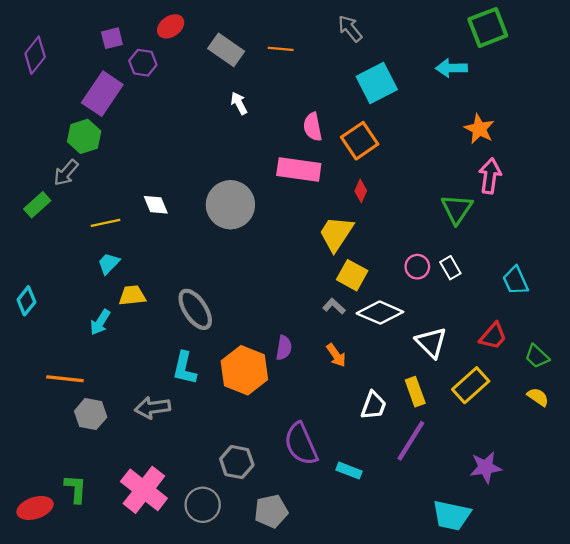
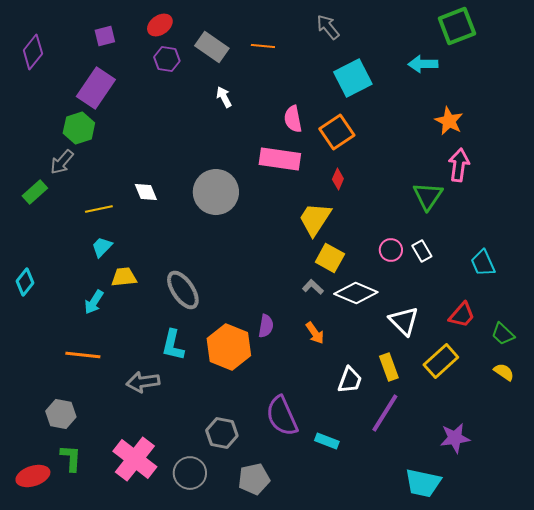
purple hexagon: (143, 63) -> (167, 59), moved
orange line: (65, 379) -> (83, 355), moved
gray hexagon: (91, 414) -> (61, 414), moved

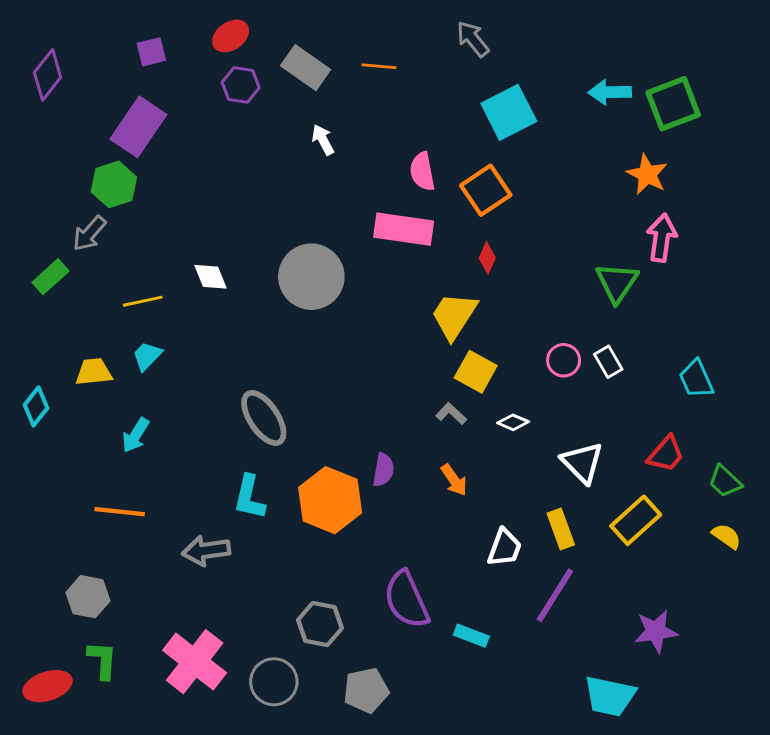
green square: (457, 26) -> (673, 104), moved
yellow trapezoid: (124, 277) -> (94, 372), moved
white diamond: (356, 293) -> (513, 422), size x0.5

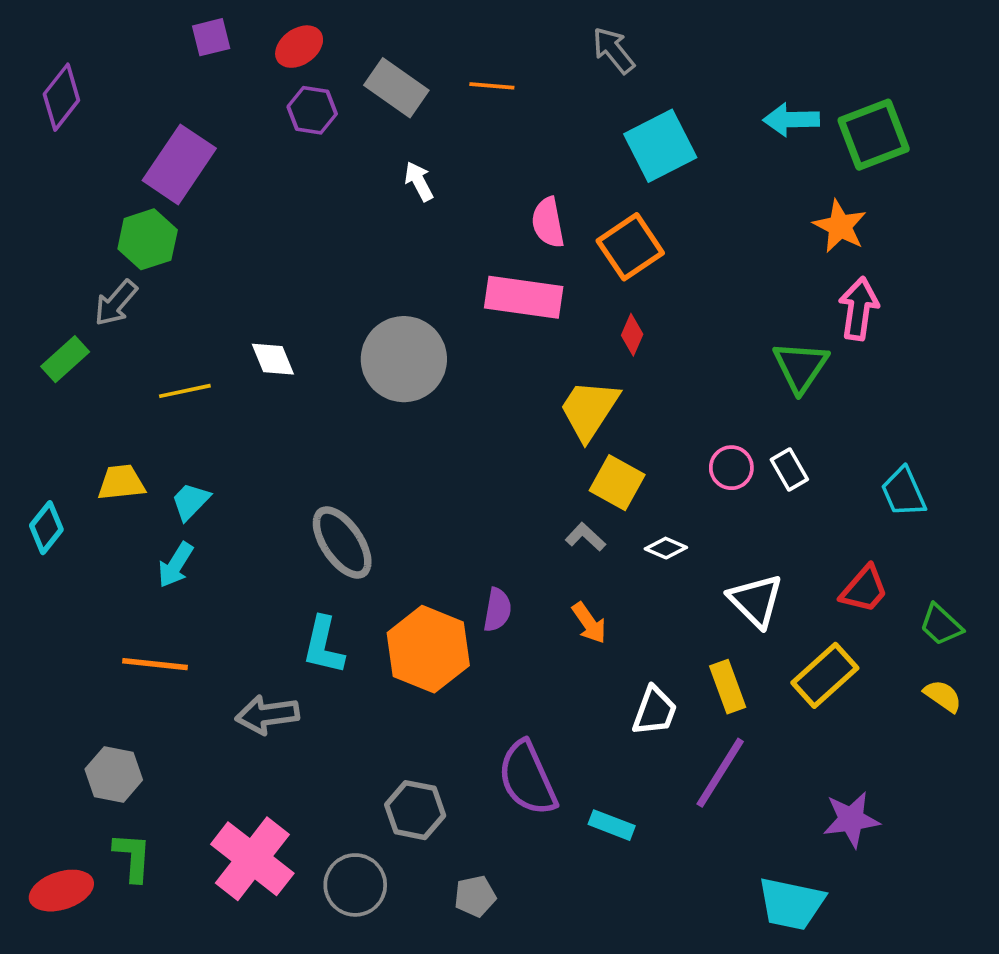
purple square: (151, 52) -> (211, 37), moved
cyan trapezoid: (147, 356) -> (191, 501), moved
gray pentagon: (366, 690) -> (475, 896), size x0.7

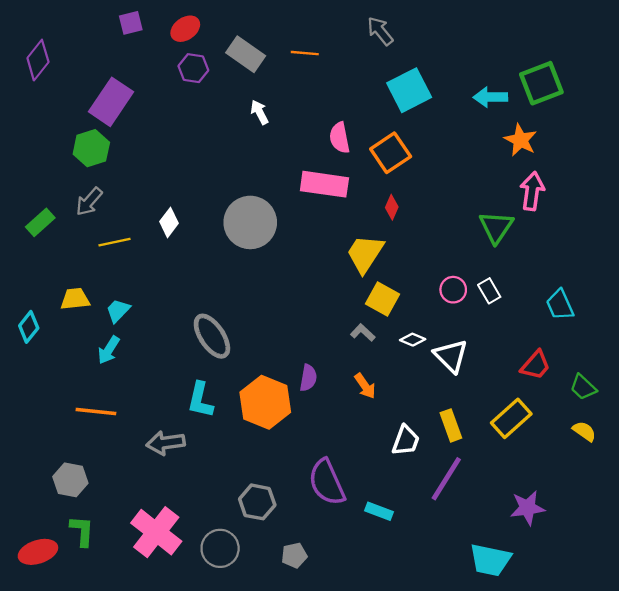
cyan arrow: (791, 120) -> (490, 97), moved
gray arrow: (116, 303) -> (89, 202), moved
white diamond: (273, 359) -> (169, 222), turned 60
white triangle: (756, 601) -> (451, 356), moved

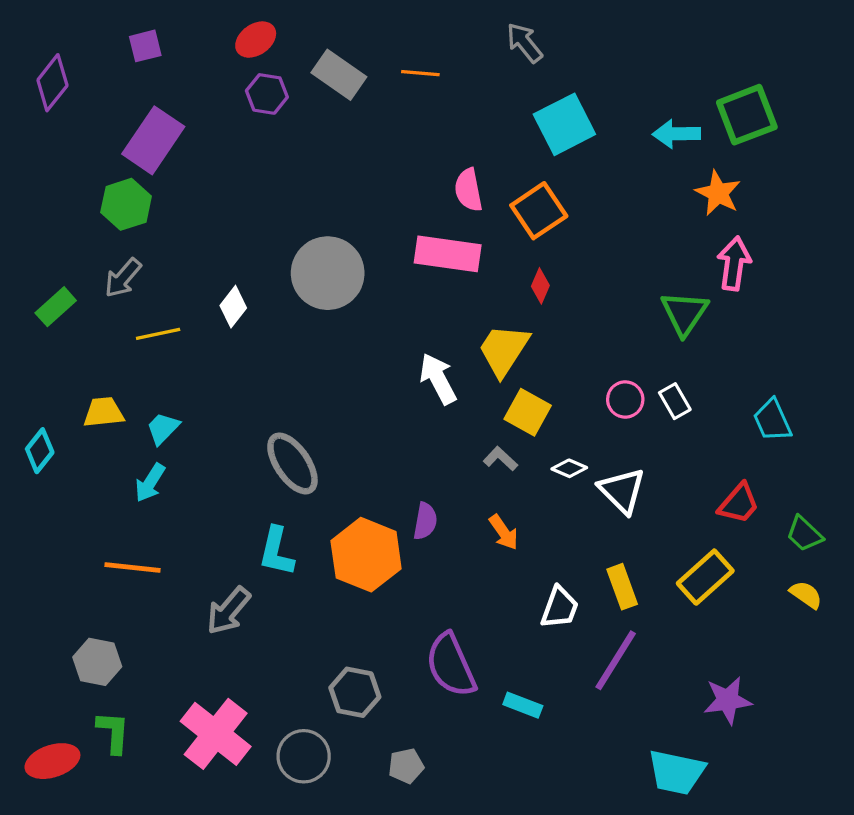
purple square: (131, 23) -> (145, 46), moved
white arrow: (260, 112) -> (438, 379), moved, size x1.5
gray circle: (250, 222) -> (328, 273), moved
gray arrow: (166, 443) -> (228, 611), turned -42

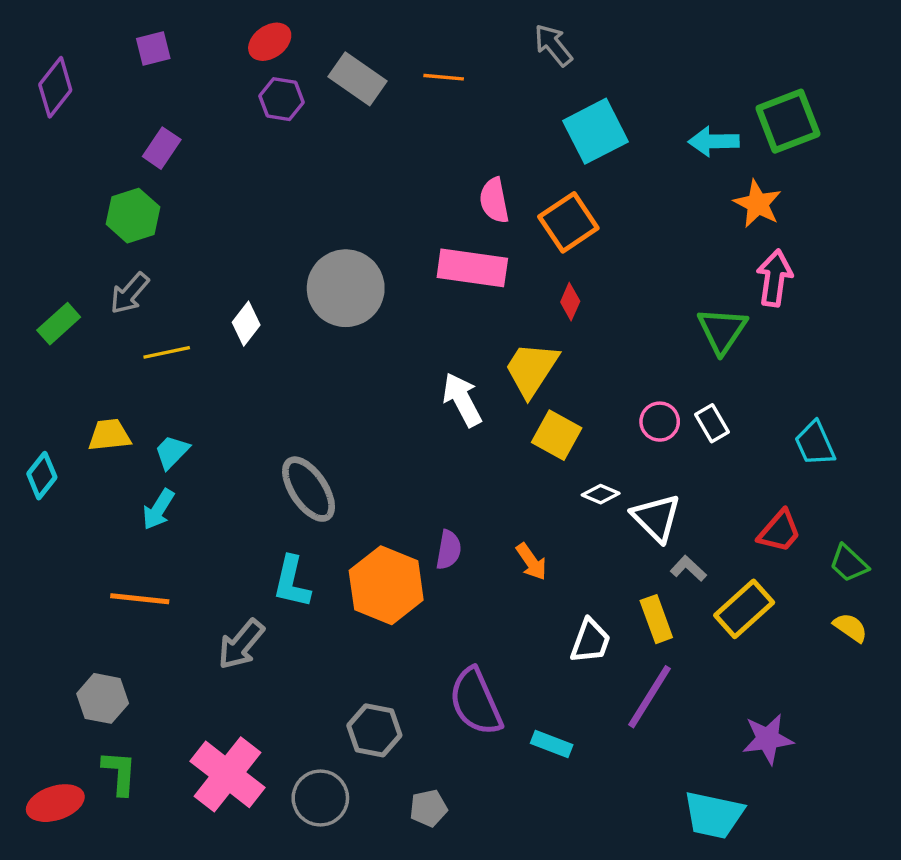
purple rectangle: (153, 140) -> (162, 148), size x0.6
gray L-shape: (500, 459) -> (688, 568), moved

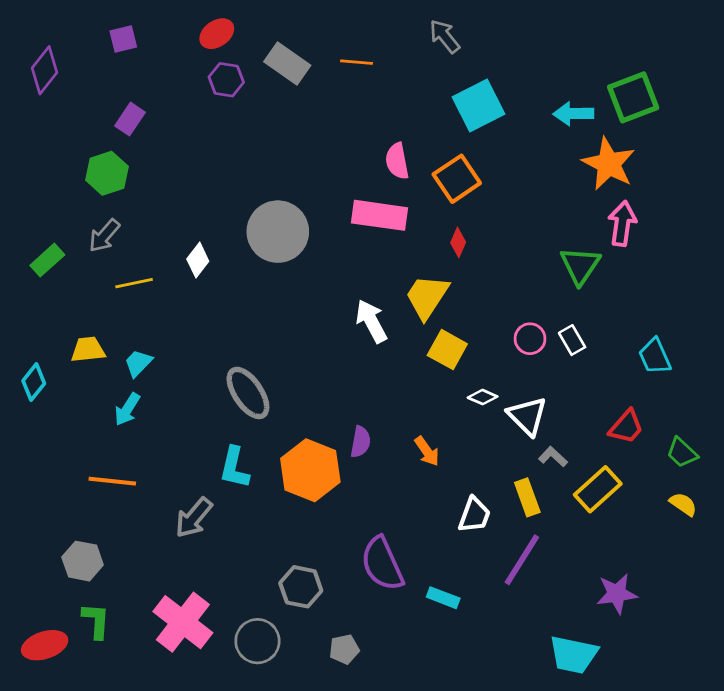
orange star: (758, 204) -> (609, 164), size x1.4

